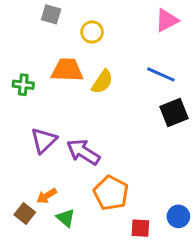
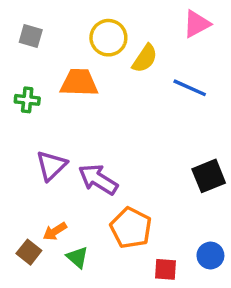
gray square: (51, 14) -> (31, 36), moved
yellow circle: (92, 32) -> (108, 38), size x1.4
yellow semicircle: (102, 82) -> (145, 58), moved
black square: (174, 112) -> (209, 176), moved

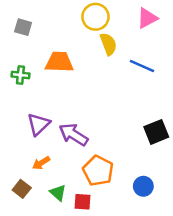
yellow circle: (108, 38) -> (95, 17), moved
yellow semicircle: (145, 58) -> (108, 44), turned -55
orange arrow: (55, 231) -> (41, 163), moved
blue circle: (210, 256) -> (143, 186), moved
red square: (166, 269) -> (83, 202), moved

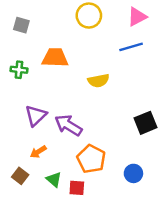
yellow semicircle: (108, 44) -> (98, 81), moved, turned 100
blue line: (142, 66) -> (131, 47), moved, turned -40

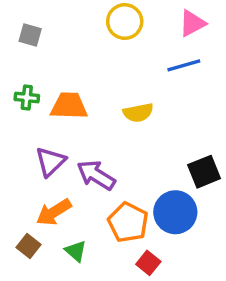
orange trapezoid: (55, 58) -> (69, 106), moved
orange arrow: (38, 152) -> (54, 212), size x1.5
blue circle: (133, 173) -> (175, 212), moved, size x1.6
red square: (77, 188) -> (148, 263), moved, turned 35

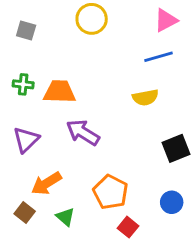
yellow circle: (125, 22) -> (92, 19), moved
yellow semicircle: (138, 113) -> (145, 97), moved
purple triangle: (50, 162) -> (26, 140), moved
purple arrow: (96, 175) -> (83, 132), moved
blue circle: (175, 212) -> (172, 202), moved, size x0.6

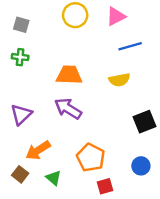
pink triangle: (166, 20) -> (116, 16), moved
green cross: (23, 84) -> (20, 57), moved
orange trapezoid: (60, 92) -> (69, 75), moved
red square: (128, 227) -> (105, 186), turned 35

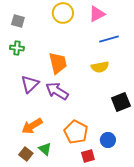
orange trapezoid: (69, 75) -> (58, 63), turned 75
purple triangle: (21, 114) -> (30, 84), moved
blue circle: (141, 166) -> (108, 140), moved
brown square: (20, 174) -> (26, 154), moved

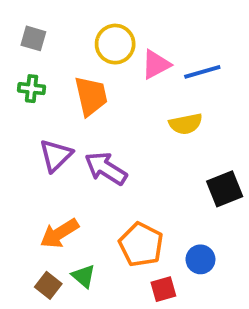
yellow circle: (63, 13) -> (115, 44), moved
pink triangle: (97, 14) -> (156, 64), moved
orange trapezoid: (58, 63) -> (91, 96), moved

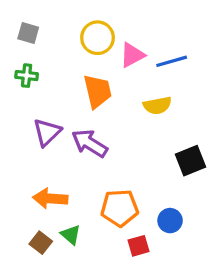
orange trapezoid: (91, 96) -> (98, 91), moved
orange arrow: (59, 233) -> (50, 198), turned 36
orange pentagon: (141, 245) -> (120, 208), turned -30

